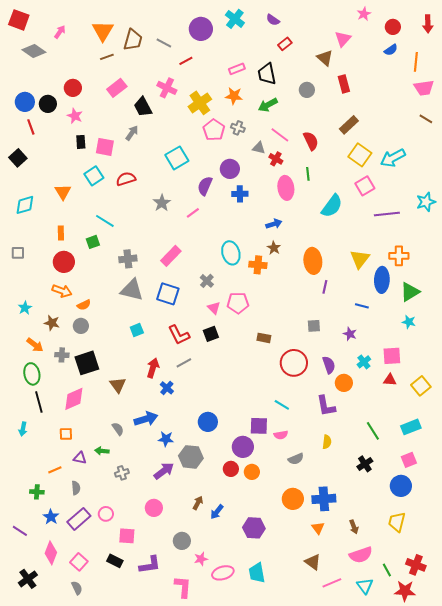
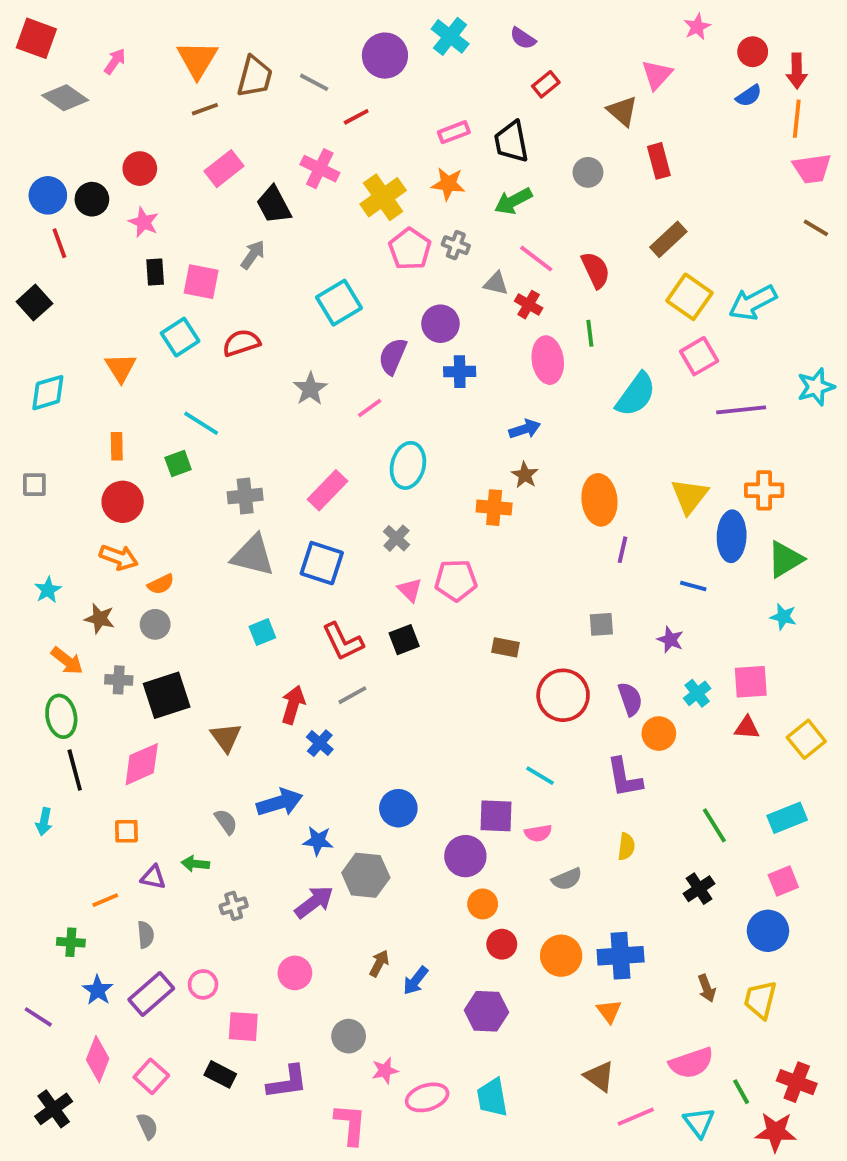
red arrow: (428, 24) -> (797, 71), moved
cyan ellipse: (231, 253) -> (408, 465), moved, turned 30
red circle: (231, 469) -> (502, 944), moved
brown arrow: (354, 527) -> (707, 988), moved

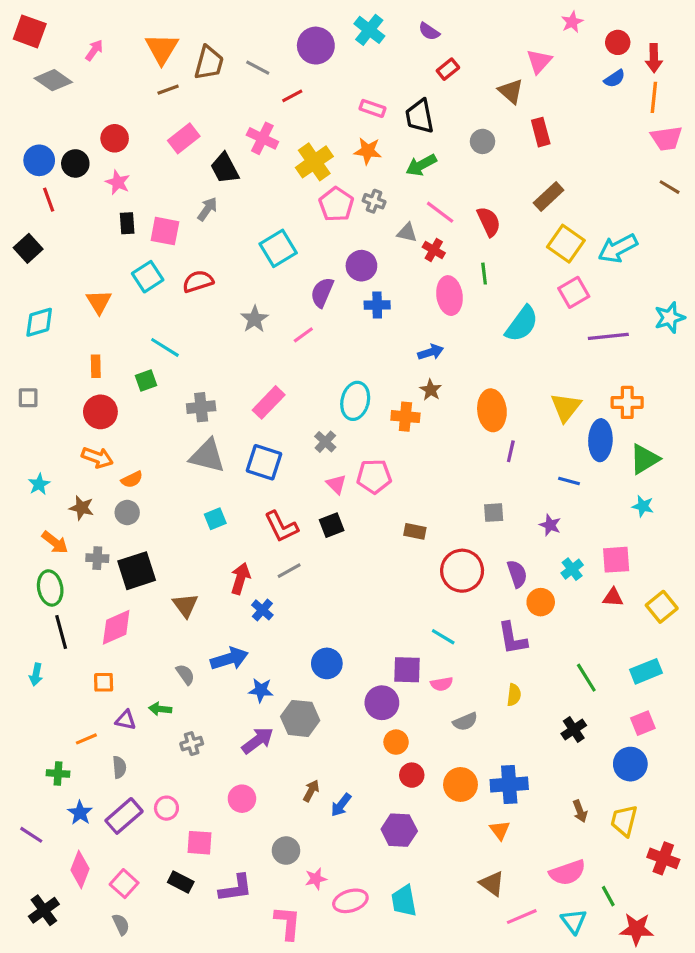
pink rectangle: (454, 132) -> (372, 108), turned 40
cyan ellipse: (408, 465) -> (355, 401), moved
red cross: (797, 1082) -> (663, 858), moved

